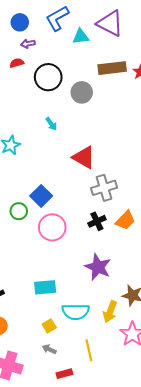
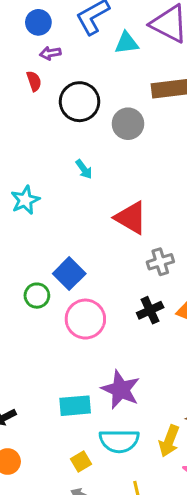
red semicircle: (17, 63) -> (34, 81), turned 88
gray cross: (104, 188) -> (160, 262), size x0.7
purple star: (98, 267) -> (121, 390), moved

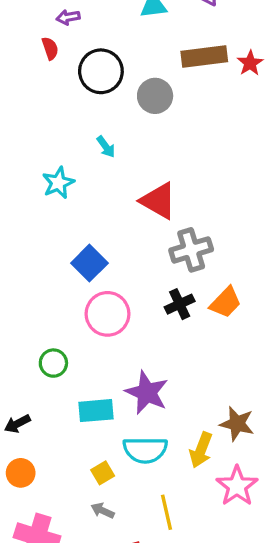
cyan star: (25, 200) -> (58, 183), moved
gray cross: (160, 262) -> (191, 250), size x1.4
green circle: (37, 296) -> (53, 363), moved

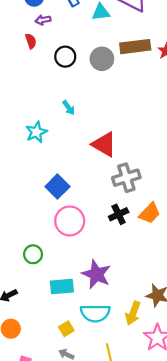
black circle: (101, 71) -> (65, 57), size x0.7
gray circle: (155, 96) -> (102, 59), moved

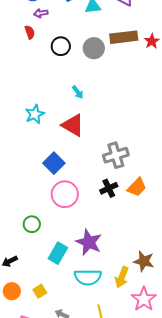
cyan arrow: (69, 108) -> (78, 92), moved
red triangle: (104, 144) -> (73, 125), moved
cyan rectangle: (62, 286) -> (58, 253), turned -55
yellow square: (66, 329) -> (40, 291), moved

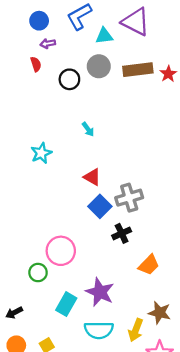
gray circle: (94, 48) -> (99, 66), moved
red triangle: (73, 125) -> (92, 177), moved, size x0.7
blue square: (54, 163) -> (100, 206), moved
orange trapezoid: (137, 187) -> (149, 265), moved
pink circle: (65, 194) -> (61, 251), moved

